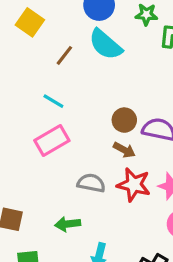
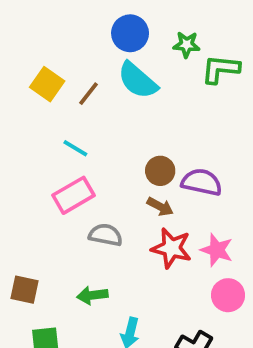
yellow square: (30, 22) -> (47, 84), moved
gray semicircle: (91, 183) -> (106, 235), moved

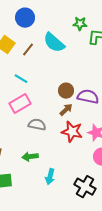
blue circle: (130, 33) -> (25, 18), moved
brown arrow: (160, 207) -> (66, 110), turned -72

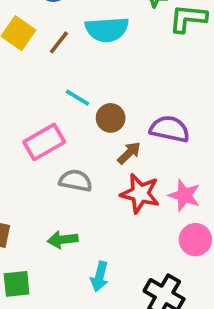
cyan semicircle: (54, 43) -> (107, 29), turned -45
cyan line: (21, 79) -> (77, 98), moved
brown circle: (66, 91) -> (111, 118), moved

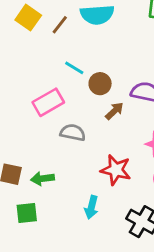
red star: (140, 194) -> (116, 170), moved
green arrow: (63, 240) -> (43, 179), moved

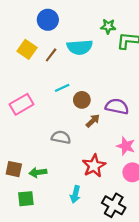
cyan line: (74, 68) -> (62, 88), turned -56
pink rectangle: (48, 102) -> (21, 104), moved
red star: (116, 170) -> (94, 166), turned 30

